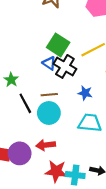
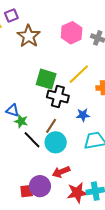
blue triangle: (49, 63) -> (12, 110), moved
green star: (11, 80) -> (21, 121), moved
brown line: (49, 95) -> (51, 126), turned -35

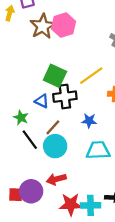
pink hexagon: (72, 33) -> (64, 25), moved
black cross: (58, 97) -> (65, 97), turned -30
blue triangle: (12, 110) -> (42, 101), moved

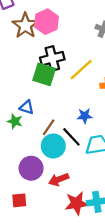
black cross: (65, 97) -> (52, 59), moved
blue triangle: (42, 101) -> (27, 107), moved
black line: (30, 140) -> (71, 137), moved
purple circle: (31, 191) -> (31, 168), moved

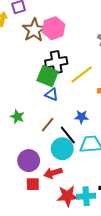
blue triangle: (27, 107) -> (51, 94), moved
cyan circle: (53, 146) -> (62, 149), moved
red square: (19, 200) -> (33, 184), moved

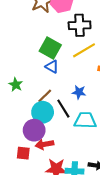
black cross: (56, 62) -> (80, 25), moved
cyan circle: (62, 149) -> (43, 112), moved
purple circle: (29, 161) -> (34, 130), moved

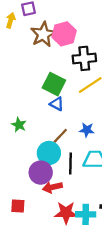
brown line: (45, 96) -> (60, 136), moved
black line: (63, 109) -> (71, 163), moved, turned 36
red square: (23, 153) -> (18, 206), moved

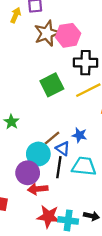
green square: (54, 84) -> (52, 85), turned 30
blue triangle: (57, 104) -> (63, 149), moved

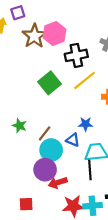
brown line: (52, 138) -> (45, 133), moved
black line: (59, 167) -> (90, 170), moved

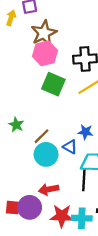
pink hexagon: (54, 34) -> (45, 53), moved
green square: (49, 83) -> (53, 84), turned -35
purple circle: (45, 170) -> (30, 207), moved

